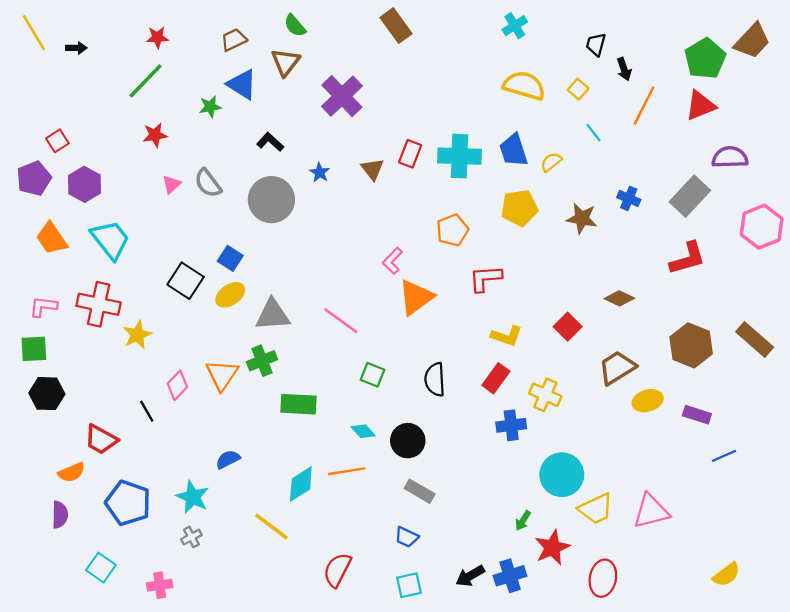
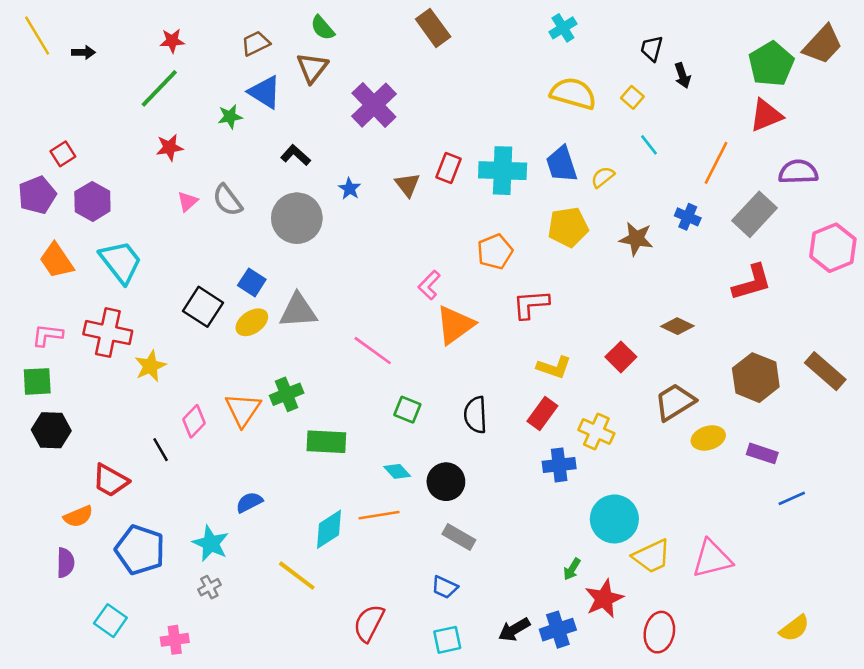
orange line: (644, 106) -> (716, 163), moved
gray triangle: (273, 315) -> (298, 311), moved

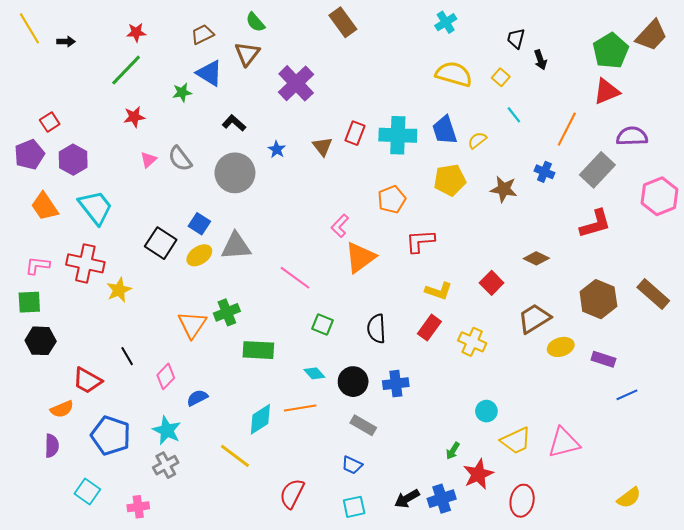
pink diamond: (194, 421) -> (166, 376), moved
blue cross: (559, 465) -> (396, 384), moved
cyan circle: (614, 519) -> (486, 411), size x0.6
gray cross: (209, 587) -> (166, 465), size x1.4

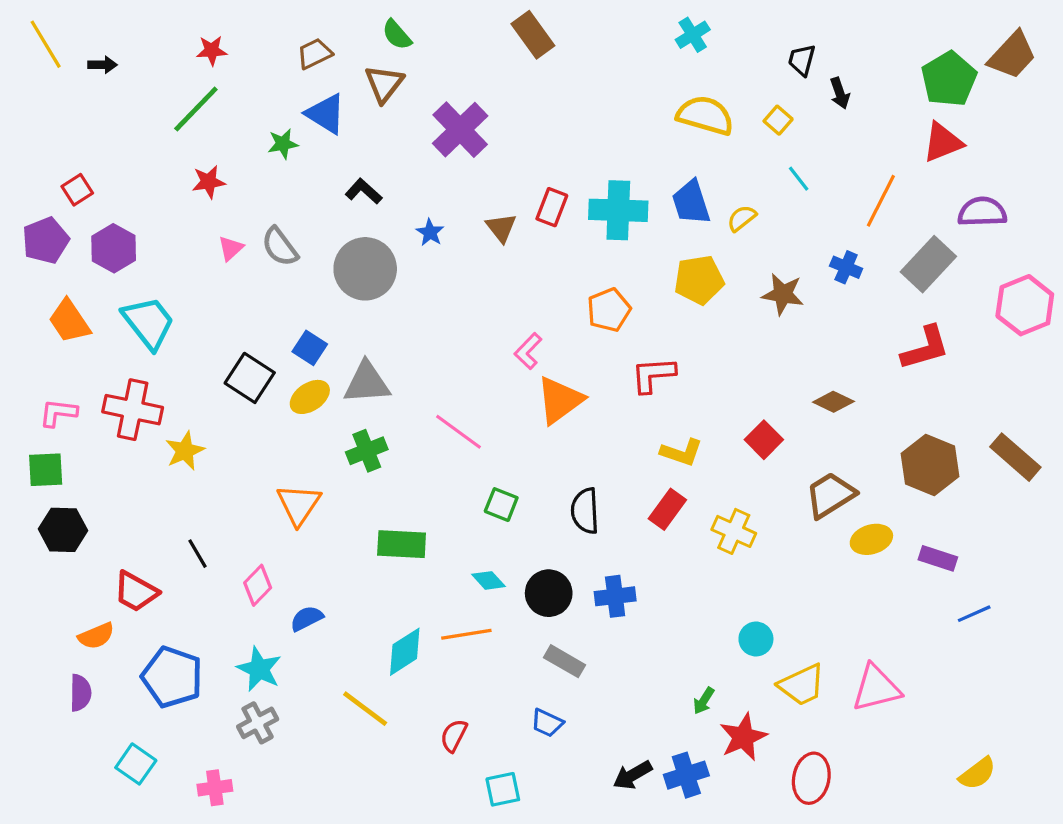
green cross: (227, 312) -> (367, 451), moved
red semicircle: (292, 494) -> (454, 736), moved, size x0.7
cyan square: (354, 507) -> (503, 789), moved

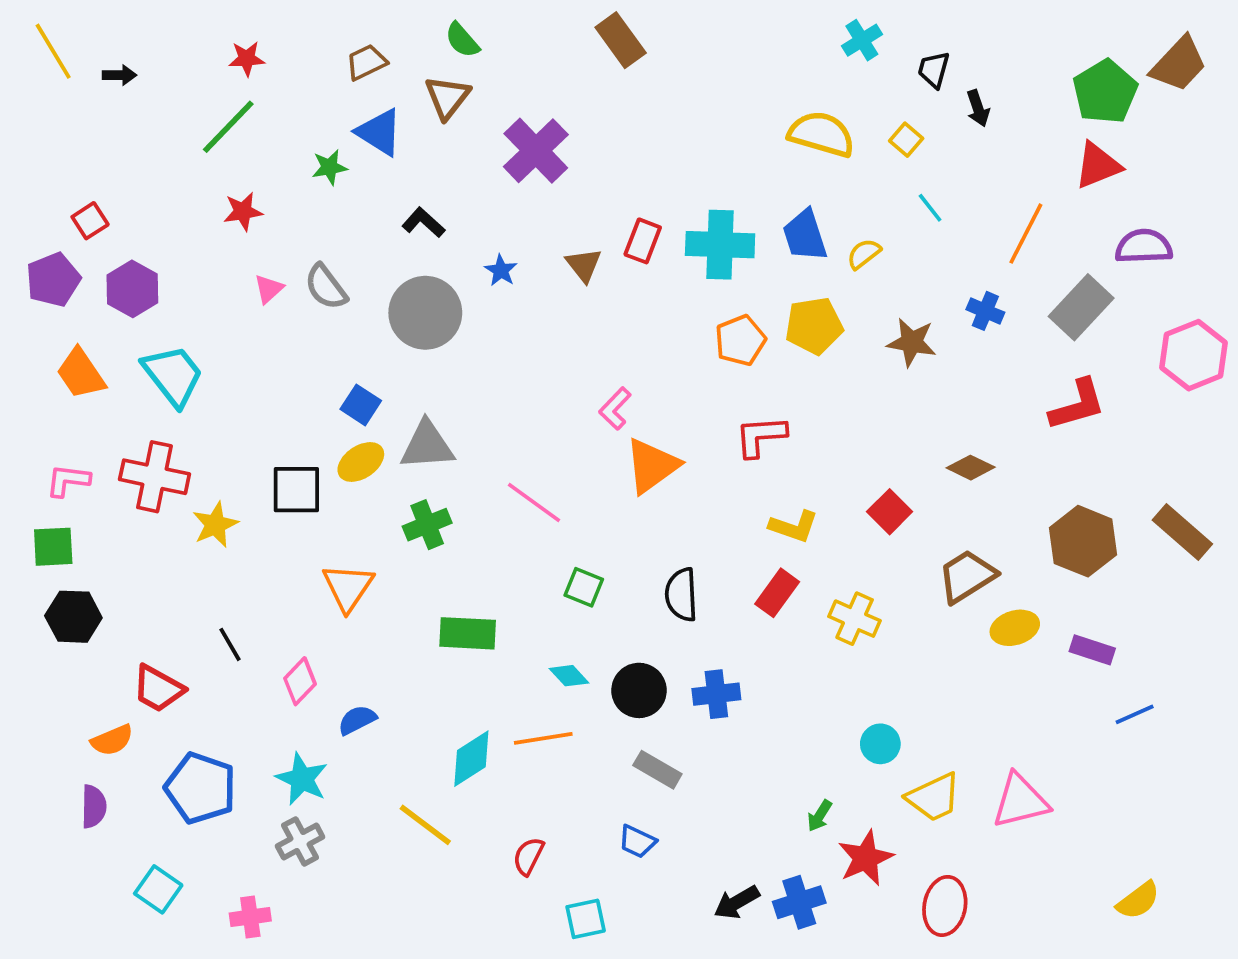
cyan cross: (693, 35) -> (862, 40), moved
orange pentagon: (609, 310) -> (740, 340), moved
black square: (250, 378) -> (296, 490), moved, turned -33

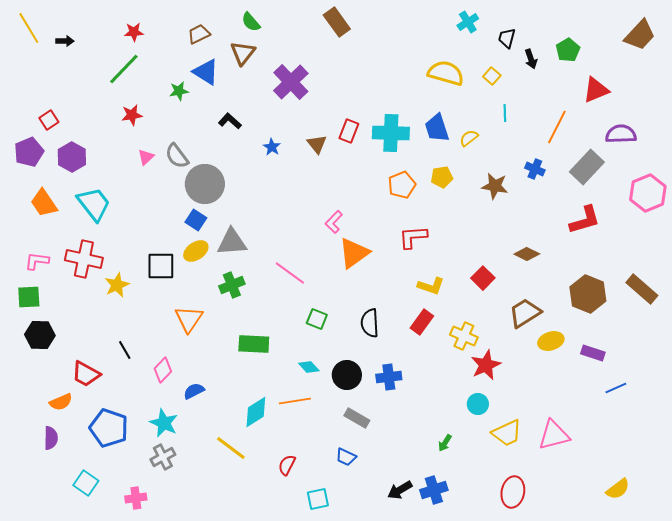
green pentagon: (1105, 92) -> (568, 50), moved, size x0.7
cyan line: (930, 208) -> (505, 113), turned 36
gray circle: (425, 313) -> (205, 184), moved
yellow pentagon: (814, 326) -> (442, 177), size x0.7
red star: (866, 858) -> (486, 365), moved

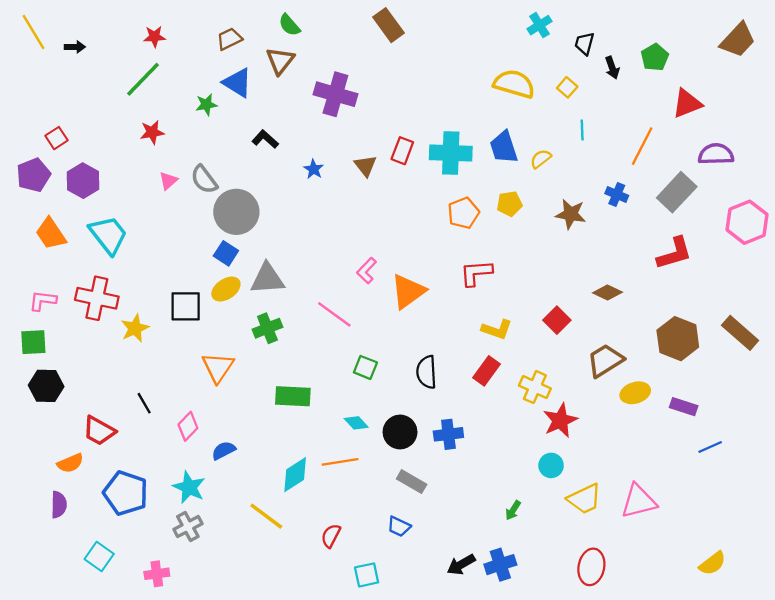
purple cross: (291, 82) -> (335, 94), turned -30
pink L-shape: (334, 222) -> (367, 271), moved

